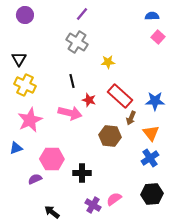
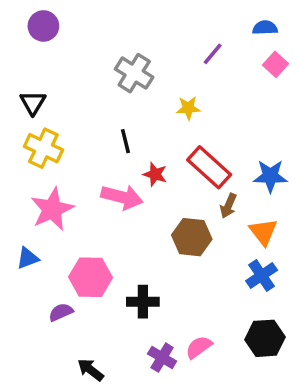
purple line: (82, 14) -> (213, 54), moved

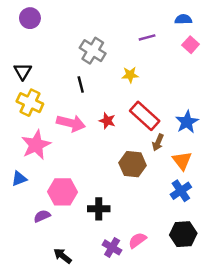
purple line: (213, 54) -> (147, 37), turned 35
black line: (125, 141) -> (81, 85), moved
blue star: (270, 176) -> (187, 122), turned -30
pink arrow: (122, 197) -> (71, 123), moved

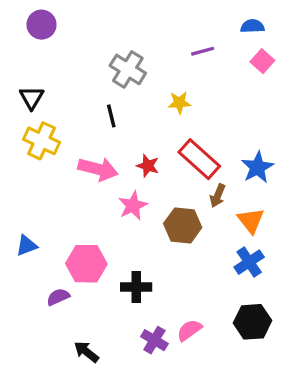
pink star: (36, 145) -> (133, 206), moved, size x0.7

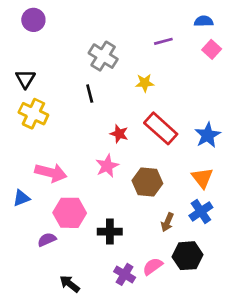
pink arrow: (98, 169) -> (51, 173), moved
brown arrow: (218, 196) -> (167, 222), moved
black hexagon: (252, 322) -> (188, 256), moved

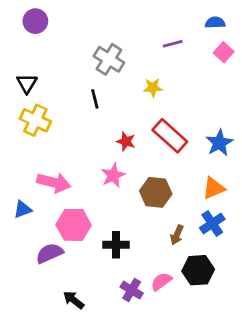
orange triangle: (202, 178) -> (214, 188), turned 45
purple semicircle: (47, 240) -> (50, 253), size x1.4

